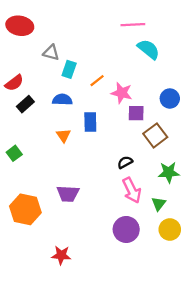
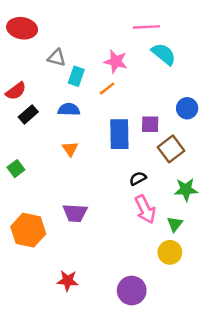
pink star: (122, 93) -> (116, 61), moved
blue rectangle: (90, 122) -> (119, 134), moved, size x1.4
purple circle: (126, 229) -> (132, 291), moved
yellow circle: (170, 229) -> (170, 252), moved

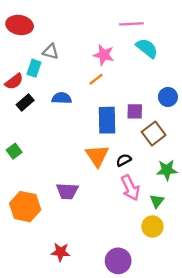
cyan rectangle: (76, 76) -> (34, 68), moved
orange triangle: (70, 149) -> (97, 156), moved, size x1.6

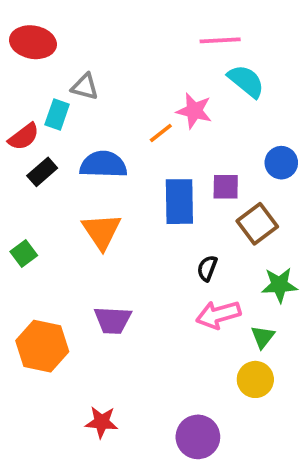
pink star: (104, 55) -> (194, 111), moved
blue semicircle: (62, 98) -> (103, 165), size x1.4
orange triangle: (97, 156) -> (102, 231), moved
black semicircle: (124, 160) -> (207, 268), turned -40
pink arrow: (130, 188) -> (218, 315), turned 100

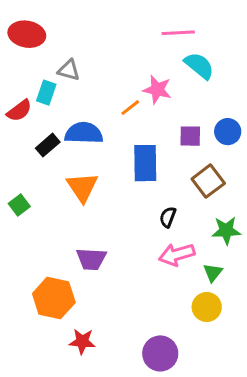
black rectangle: (42, 172) -> (48, 145), moved
purple square: (226, 187) -> (190, 136), moved
orange hexagon: (42, 346) -> (54, 298), moved

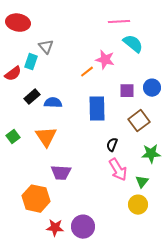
gray triangle: (69, 70) -> (46, 47), turned 35
blue semicircle: (84, 133) -> (53, 103), moved, size x0.7
orange triangle: (82, 187) -> (46, 137), moved
pink arrow: (177, 255) -> (118, 170), turned -105
purple circle: (160, 353) -> (83, 227), moved

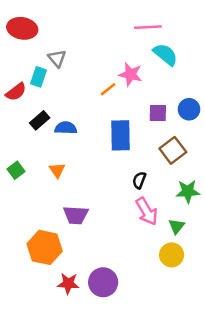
orange triangle: (46, 137) -> (57, 170), size x0.6

